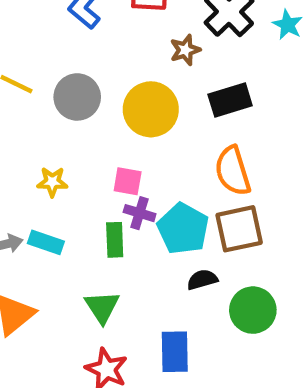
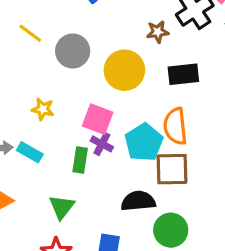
pink square: (128, 181) -> (98, 119), size x1.4
cyan pentagon: (183, 229) -> (144, 142), moved
black semicircle: (202, 280) -> (138, 201), size x1.5

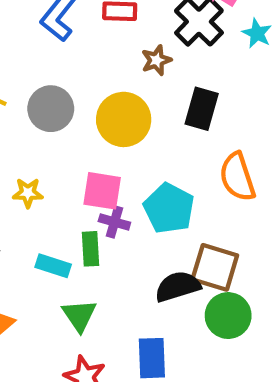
black rectangle: (183, 74) -> (202, 109), turned -56
orange semicircle: (175, 126) -> (237, 177), moved
cyan rectangle: (30, 152) -> (53, 266), moved
brown square: (172, 169) -> (215, 267), moved, turned 30

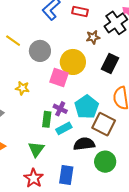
pink square: (102, 191) -> (59, 77), moved
cyan rectangle: (53, 266) -> (64, 128), moved, turned -56
brown square: (215, 267) -> (104, 124), moved

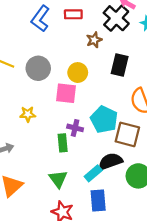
yellow circle: (73, 62) -> (78, 73), size x0.7
cyan rectangle: (64, 128) -> (93, 173), moved

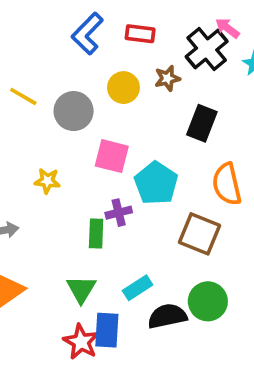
yellow circle: (78, 73) -> (123, 88), moved
cyan pentagon: (104, 119) -> (156, 183), moved
purple cross: (75, 128) -> (119, 213), turned -35
black semicircle: (110, 161) -> (167, 316), moved
blue rectangle: (98, 200) -> (107, 330), moved

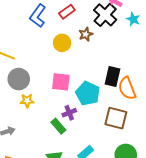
red rectangle: (140, 34) -> (67, 12), turned -35
gray circle: (74, 111) -> (19, 79), moved
black rectangle: (202, 123) -> (113, 77), moved
green rectangle: (96, 234) -> (58, 126), turned -35

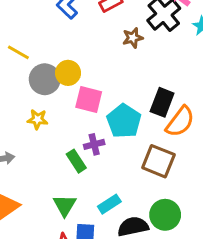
yellow circle: (62, 43) -> (68, 73), moved
gray circle: (19, 79) -> (45, 79), moved
orange semicircle: (127, 88) -> (180, 122), turned -130

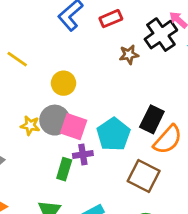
gray circle: (45, 79) -> (55, 120), moved
pink square: (89, 100) -> (74, 127), moved
green rectangle: (76, 161) -> (64, 169), turned 45

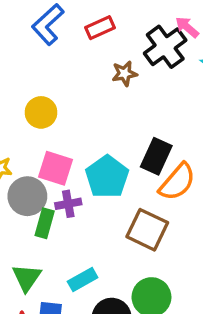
gray circle: (55, 120) -> (27, 196), moved

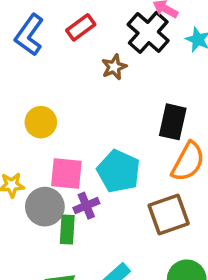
black rectangle: (156, 156) -> (173, 122), moved
brown square: (147, 230) -> (169, 214), turned -33

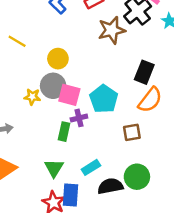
brown star: (114, 67) -> (112, 30), size x1.6
gray circle: (45, 207) -> (53, 86), moved
brown square: (169, 214) -> (132, 132), size x0.7

